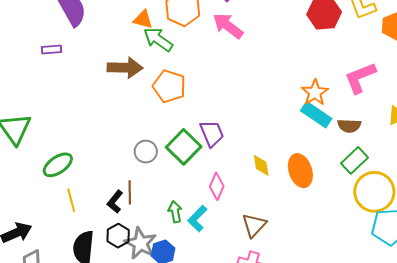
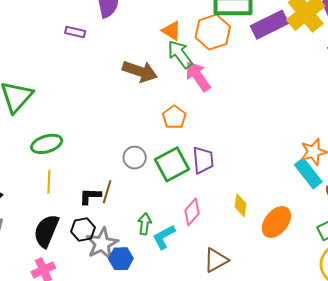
pink arrow: (228, 26) -> (198, 76), moved
orange pentagon: (169, 86) -> (174, 117), moved, size x0.7
orange ellipse: (300, 171) -> (276, 222), turned 40
black L-shape: (115, 202) -> (90, 196), turned 35

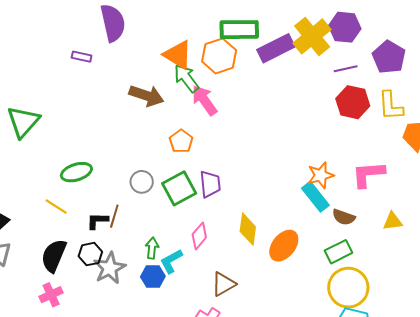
orange triangle: (171, 31) -> (178, 55), size x1.5
green ellipse: (47, 144) -> (76, 172), moved
yellow line: (49, 182) -> (56, 206), turned -60
yellow diamond: (241, 205) -> (248, 229), size x1.4
blue hexagon: (121, 259) -> (153, 277), moved

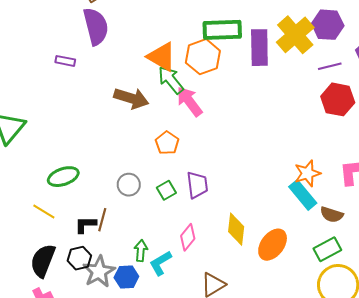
purple rectangle: (276, 48) -> (259, 48), turned -63
green square: (179, 188) -> (166, 190), size x0.6
blue hexagon: (153, 277) -> (126, 277), moved

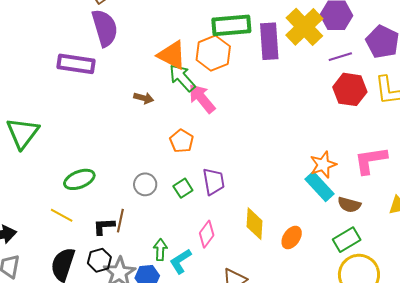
purple rectangle: (65, 61) -> (76, 64), size x1.8
brown arrow: (131, 98) -> (144, 98), size x0.6
orange ellipse: (273, 245) -> (292, 238), size x0.7

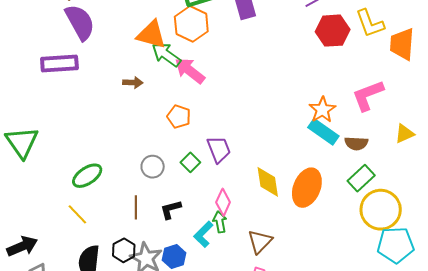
yellow line: (62, 215) -> (77, 214), turned 30
black L-shape: (104, 226) -> (171, 210), moved
orange ellipse: (292, 238) -> (307, 188), size x1.6
green arrow: (160, 250) -> (220, 222), moved

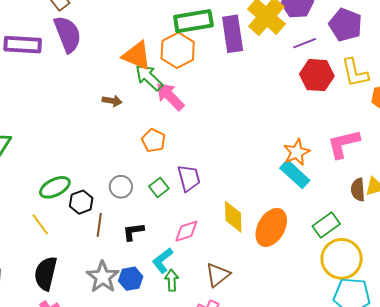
purple rectangle: (59, 63) -> (23, 45), moved
brown semicircle: (356, 143) -> (358, 190), moved, turned 75
pink diamond: (223, 202) -> (186, 231), turned 40
green arrow: (220, 222) -> (172, 280), moved
black hexagon: (124, 250) -> (81, 202), moved

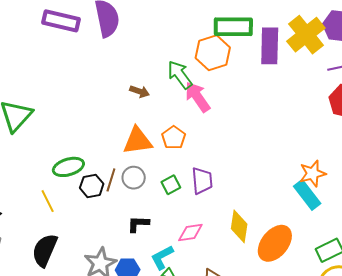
orange triangle: (137, 56) -> (138, 141), moved, turned -40
brown line: (99, 225) -> (111, 180), moved

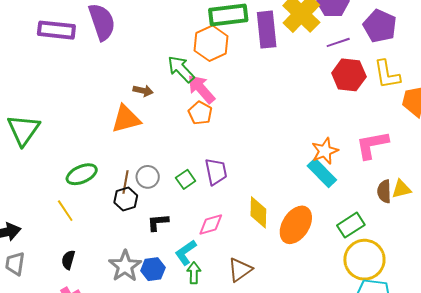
orange pentagon: (174, 138) -> (200, 113), moved
orange triangle: (138, 141) -> (126, 119), moved
black hexagon: (92, 186) -> (126, 199), moved
black semicircle: (45, 250) -> (68, 260), size x0.6

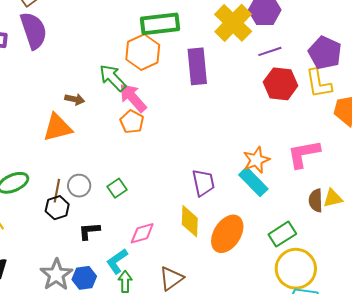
purple pentagon: (380, 26) -> (325, 53), moved
purple rectangle: (267, 30) -> (197, 66), moved
purple trapezoid: (216, 172) -> (203, 183), moved

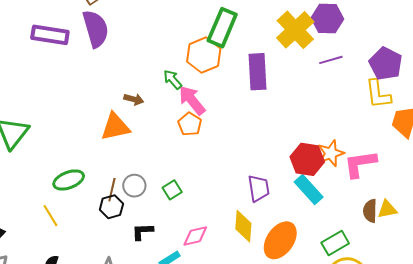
green rectangle: (160, 24) -> (222, 28), turned -63
green arrow: (113, 78) -> (173, 79), size x0.7
red hexagon: (281, 84) -> (307, 159), moved
orange star: (256, 160) -> (331, 153), moved

